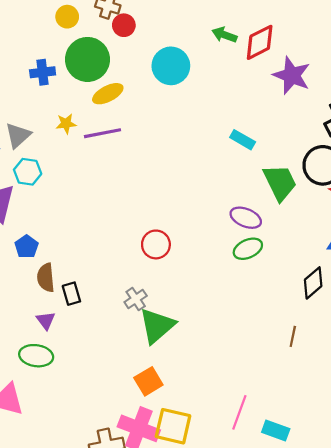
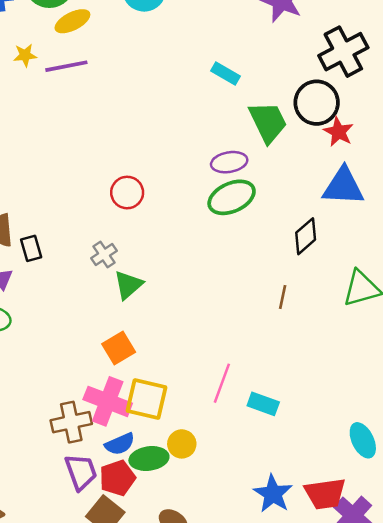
purple ellipse: (246, 218) -> (229, 162), turned -32
green ellipse: (248, 249) -> (232, 197), size x1.4
green triangle: (157, 326) -> (128, 285), size x0.7

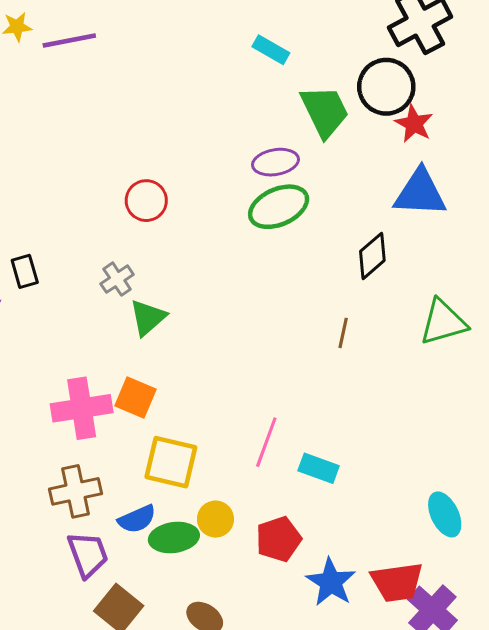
orange square: (119, 348) -> (135, 398), turned -36
pink cross: (108, 401) -> (82, 408), moved, turned -30
red pentagon: (117, 478) -> (279, 539), moved

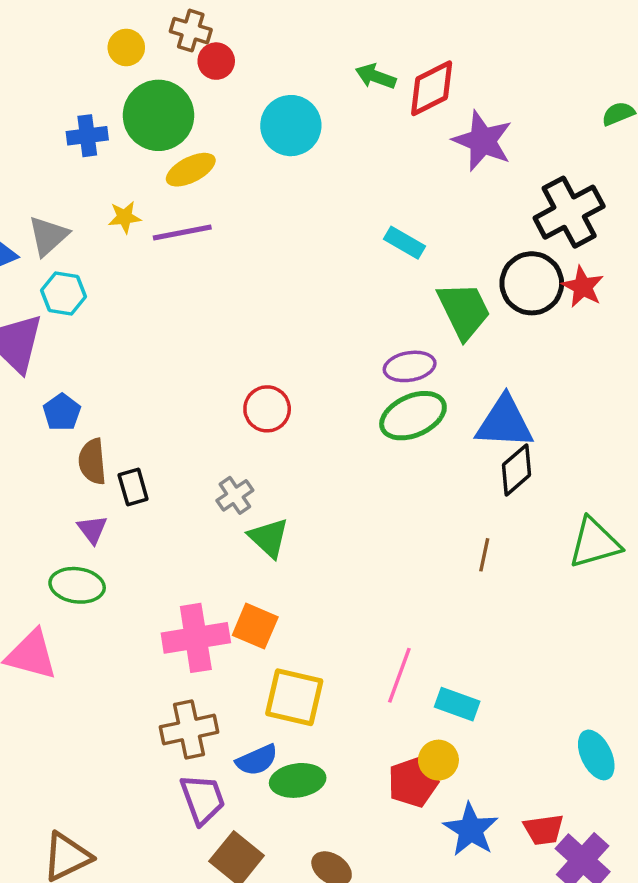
red star: (414, 124) -> (583, 287), moved
blue triangle: (420, 193) -> (505, 422), moved
green triangle: (148, 318) -> (269, 538), turned -36
yellow circle: (215, 519) -> (438, 760), moved
red trapezoid: (397, 582) -> (544, 830), size x0.7

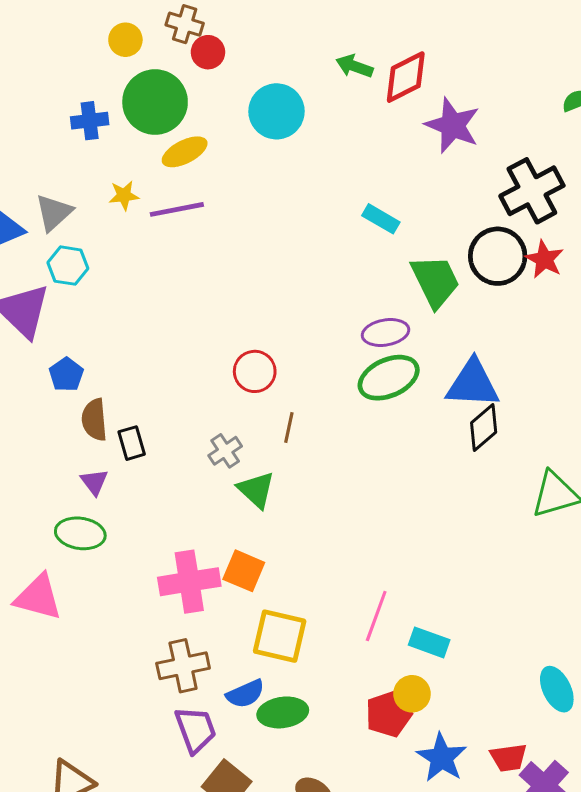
brown line: (484, 555) -> (289, 427), moved

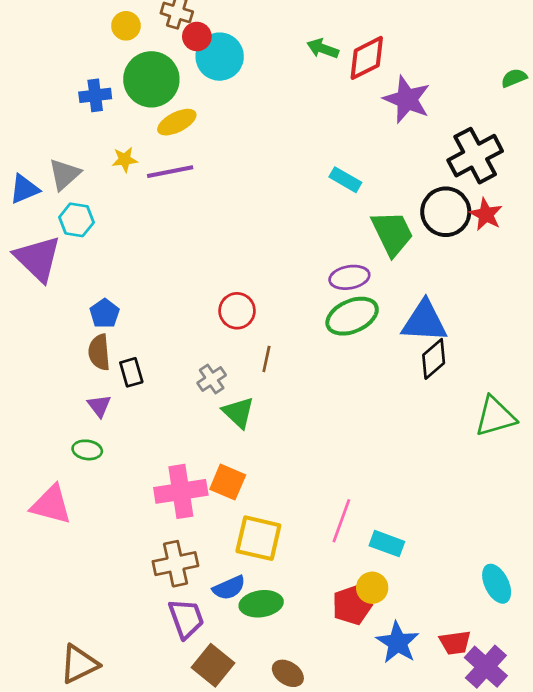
cyan circle: (276, 111) -> (220, 57), moved
blue pentagon: (66, 375) -> (105, 313), moved
green ellipse: (80, 533) -> (87, 450), size x0.7

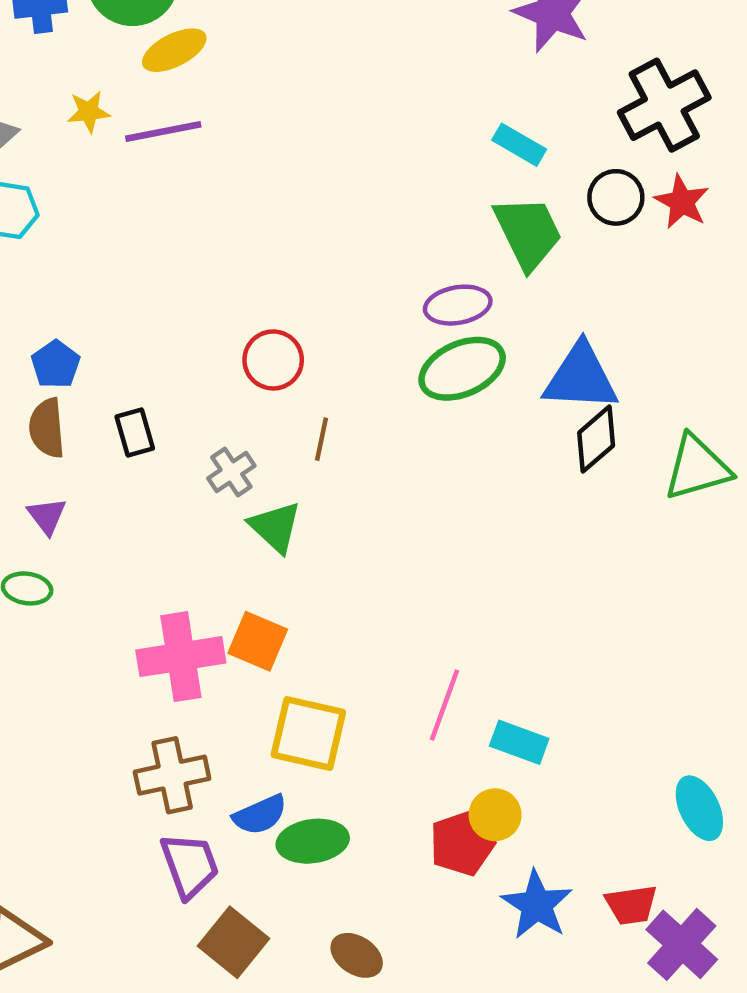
cyan rectangle: (345, 180) -> (519, 145), moved
black circle: (446, 212) -> (616, 197), size x0.7
black rectangle: (131, 372) -> (135, 432), moved
green triangle: (495, 416) -> (697, 468), moved

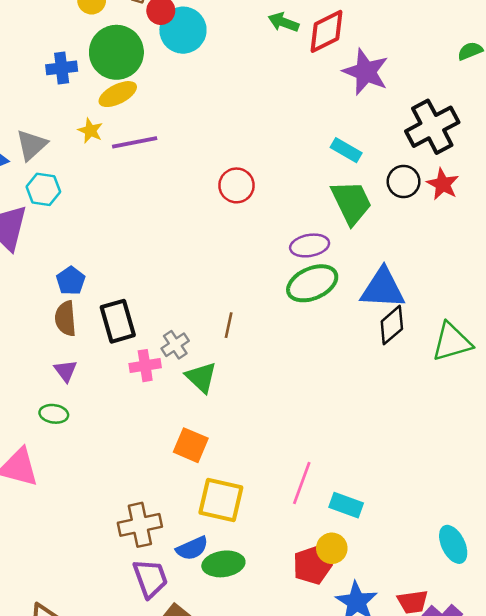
yellow ellipse: (174, 50) -> (118, 94), moved
yellow star: (89, 112) -> (90, 131), turned 30
red circle: (273, 360) -> (237, 185), moved
black rectangle: (135, 432) -> (118, 321), size x1.5
pink cross: (181, 657) -> (145, 366), moved, size x0.6

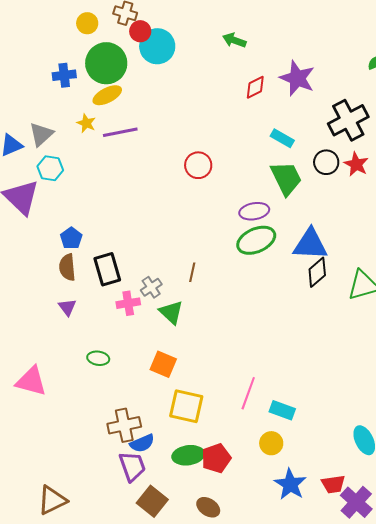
red diamond: (327, 31) -> (255, 87), moved, size x0.7
green ellipse: (54, 414) -> (98, 358), moved
blue semicircle: (192, 548) -> (142, 443), moved
red pentagon: (312, 565) -> (216, 458), moved

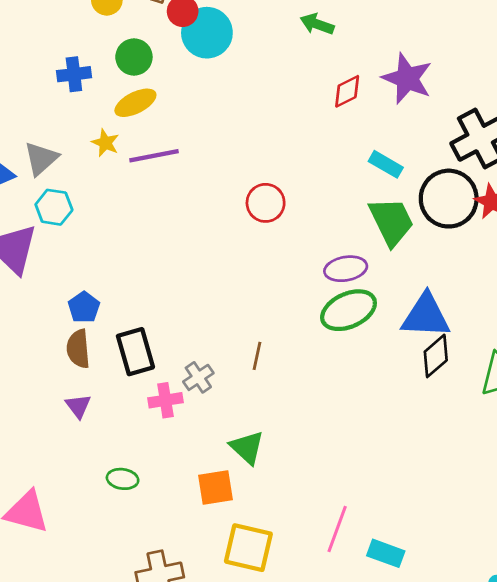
green circle: (106, 63) -> (134, 57), size x0.6
black circle: (326, 162) -> (449, 199), size x1.6
green triangle: (171, 312) -> (247, 447), moved
orange square: (163, 364) -> (216, 488), turned -32

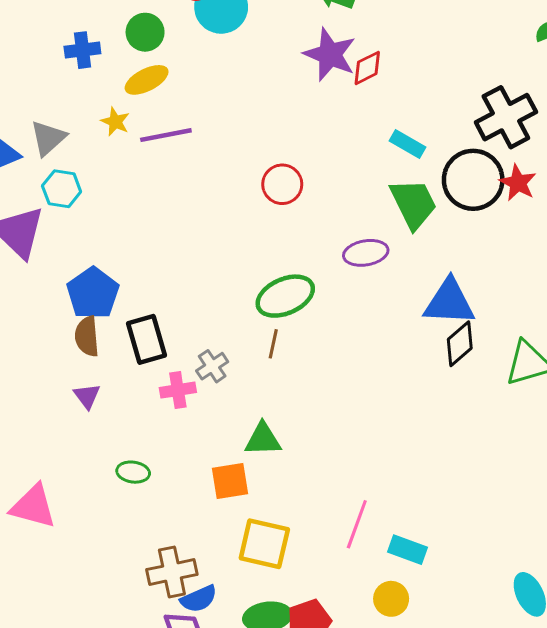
purple star: (407, 78) -> (330, 55), moved
blue pentagon: (84, 307) -> (93, 293), size x1.6
green ellipse: (349, 310) -> (285, 296), moved
green triangle: (247, 447) -> (263, 439), turned -45

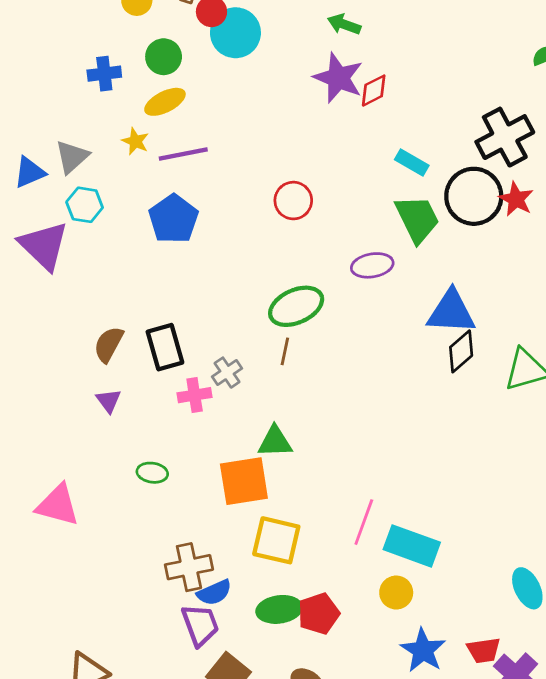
blue pentagon: (93, 293) -> (173, 219), moved
brown semicircle: (87, 336) -> (109, 344), turned 33
orange square: (230, 481) -> (244, 481), size x1.4
cyan rectangle: (408, 550) -> (412, 546), size x1.5

